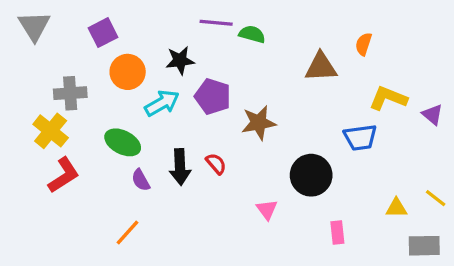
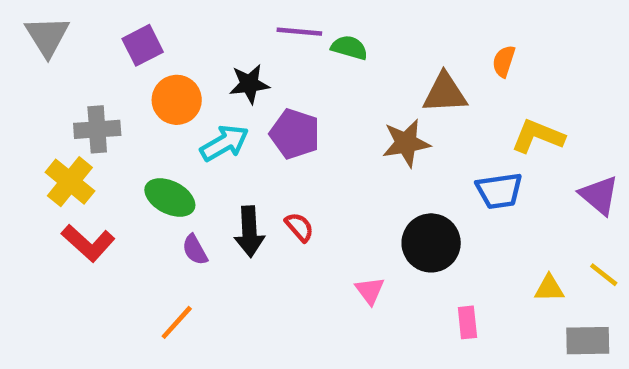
purple triangle: (432, 115) -> (599, 195), moved, size x1.4
brown star: (259, 123) -> (406, 143), moved
red L-shape: (64, 175) -> (88, 243), turned 75

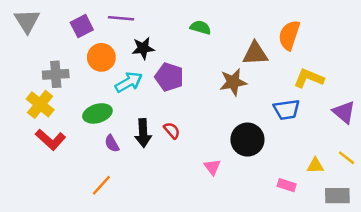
purple line: (299, 32) -> (121, 18), moved
orange semicircle: (504, 61) -> (289, 35), size x1.6
green ellipse: (170, 198) -> (97, 113), turned -44
pink rectangle: (467, 322) -> (287, 185), moved, turned -66

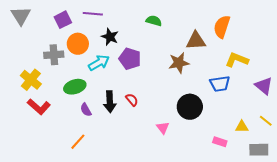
black star: (143, 48) -> (110, 37), turned 30
gray cross: (56, 74) -> (54, 55), moved

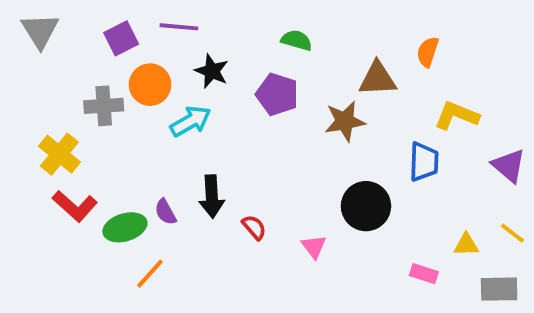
orange semicircle: (222, 27) -> (428, 52), size x0.7
purple pentagon: (130, 59) -> (277, 94), moved
blue trapezoid: (220, 84) -> (424, 162), turned -80
green ellipse: (75, 87) -> (125, 227), moved
red semicircle: (132, 100) -> (254, 227), moved

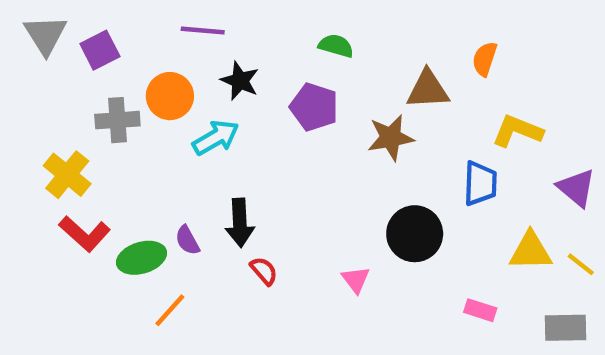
purple square: (121, 38) -> (100, 50), moved
red semicircle: (254, 227) -> (264, 271), moved
yellow triangle: (466, 245) -> (531, 251), moved, size x1.5

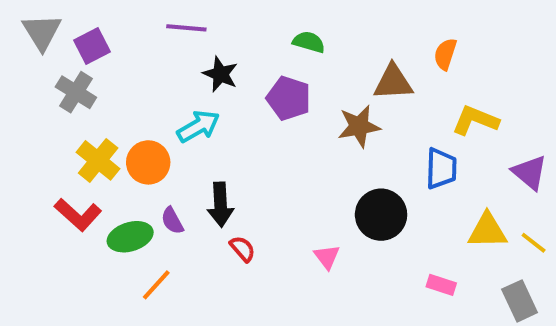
orange circle: (170, 96) -> (148, 162), moved
gray cross: (117, 120) -> (76, 92), moved, turned 36
yellow cross: (67, 175) -> (98, 160), moved
gray rectangle: (565, 328) -> (520, 301), turned 66

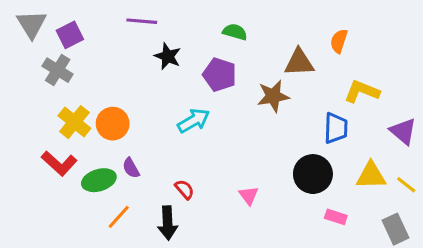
cyan arrow: (198, 126) -> (194, 121), moved
black arrow: (220, 205) -> (168, 223), moved
black circle: (381, 215) -> (313, 174), moved

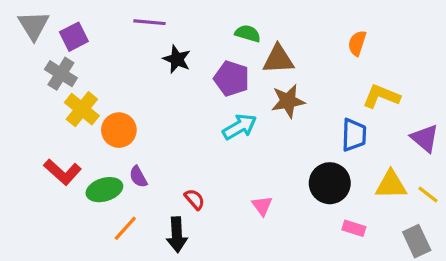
brown triangle: (299, 62) -> (278, 59), moved
cyan arrow: (194, 121) -> (240, 127), moved
yellow cross: (74, 122) -> (82, 109), moved

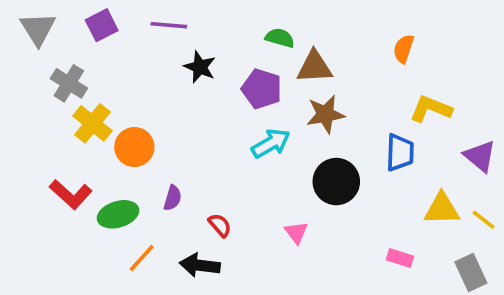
purple square: (74, 37) -> (102, 25), moved
purple semicircle: (138, 177) -> (173, 198), moved, turned -135
black circle: (330, 183) -> (336, 182), moved
black arrow: (177, 235) -> (200, 265), turned 100

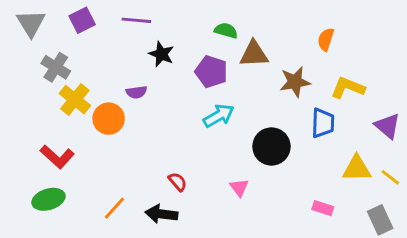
brown star: (325, 114) -> (295, 82), moved
purple semicircle: (173, 198) -> (136, 92), moved, turned 66
green ellipse: (118, 214) -> (48, 199), moved

